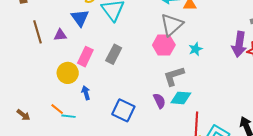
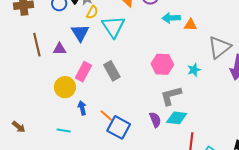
gray triangle: (172, 25) -> (219, 47), moved
gray rectangle: (114, 54) -> (112, 71), turned -60
orange line: (57, 109) -> (106, 116), moved

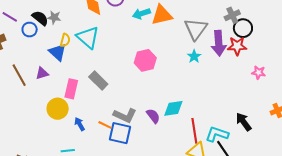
yellow semicircle: (92, 12) -> (65, 40), moved
orange triangle: (190, 25) -> (162, 15), size x1.6
cyan star: (194, 70) -> (194, 56), moved
gray L-shape: (171, 96) -> (125, 115), moved, turned -125

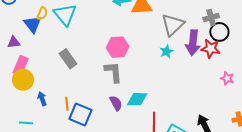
pink rectangle: (71, 89) -> (21, 66), moved
gray L-shape: (125, 115) -> (113, 72), moved, turned -130
orange line: (105, 125) -> (67, 104), turned 48

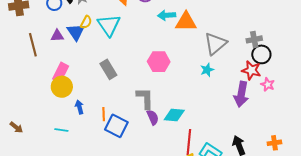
purple triangle: (14, 42) -> (57, 36), moved
purple arrow: (193, 43) -> (241, 94), moved
gray L-shape: (113, 72) -> (145, 98), moved
pink star: (227, 78) -> (268, 84), moved

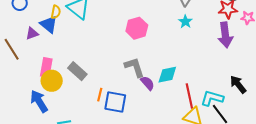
gray rectangle: (108, 69) -> (77, 71), moved
blue arrow: (79, 107) -> (39, 101), moved, size x1.6
orange line: (104, 114) -> (100, 95), turned 32

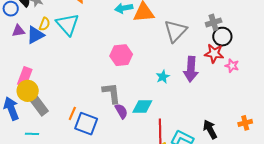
cyan star: (185, 22) -> (163, 77), moved
blue triangle: (49, 24) -> (35, 35), turned 42
purple triangle: (32, 33) -> (18, 31), moved
purple arrow: (225, 35) -> (191, 69), moved
gray rectangle: (77, 71) -> (39, 106), moved

